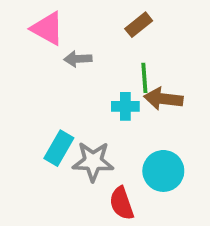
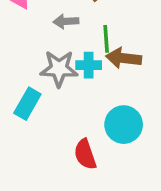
gray arrow: (78, 59) -> (66, 21), moved
gray star: (93, 161) -> (59, 69), moved

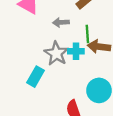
gray star: (59, 69) -> (56, 53), turned 30

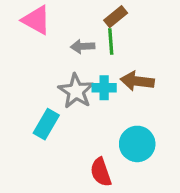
green line: (87, 34) -> (111, 41), moved

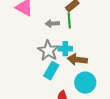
brown arrow: (137, 81) -> (77, 60), moved
cyan rectangle: (46, 124) -> (51, 71), moved

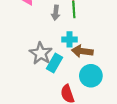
gray arrow: (52, 24) -> (56, 13), turned -80
gray star: (48, 51) -> (41, 53), moved

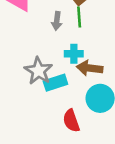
cyan rectangle: (55, 63) -> (55, 83), turned 42

